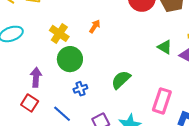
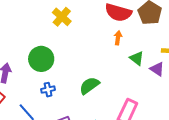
orange arrow: (95, 26) -> (118, 38), moved, turned -32
yellow cross: (59, 33) -> (62, 17), moved

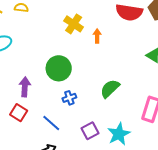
orange arrow: (118, 38) -> (97, 36), moved

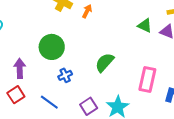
orange arrow: (97, 36) -> (87, 11), turned 32
red square: (19, 113) -> (16, 95), turned 30

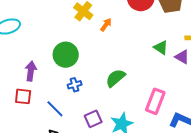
red square: (16, 95) -> (23, 96), turned 30

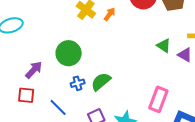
orange arrow: (106, 25) -> (110, 14), moved
purple arrow: (31, 71) -> (34, 70), turned 36
green semicircle: (115, 78) -> (101, 82), moved

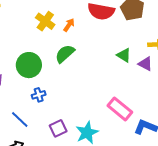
green semicircle: (101, 82) -> (65, 54), moved
pink rectangle: (158, 99) -> (120, 109), turned -70

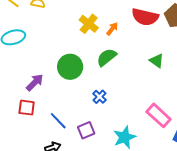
green triangle: (124, 55) -> (157, 61), moved
blue cross: (39, 95) -> (100, 97), moved, turned -32
purple square: (58, 128) -> (86, 130), moved

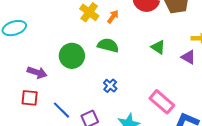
green semicircle: (107, 57) -> (108, 45), turned 55
purple arrow: (35, 82) -> (37, 72), turned 66
blue cross: (100, 97) -> (110, 86), moved

